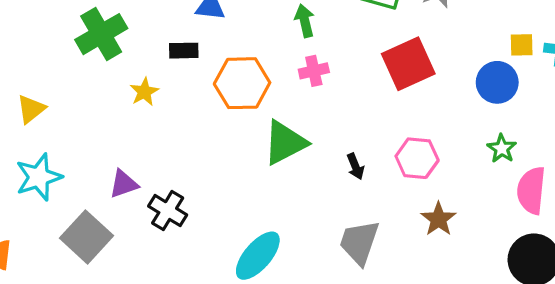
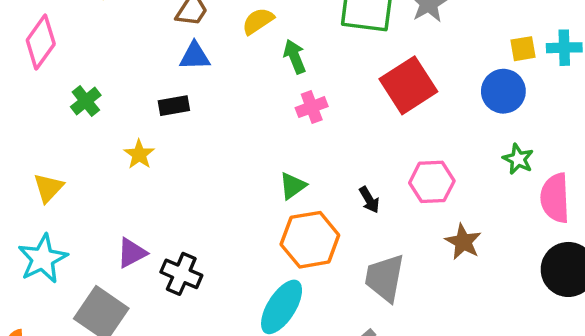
green cross: (101, 34) -> (86, 101), size x0.6
orange hexagon: (242, 83) -> (310, 240), moved
yellow triangle: (31, 109) -> (48, 188), moved
green triangle: (285, 143) -> (293, 186), size x0.6

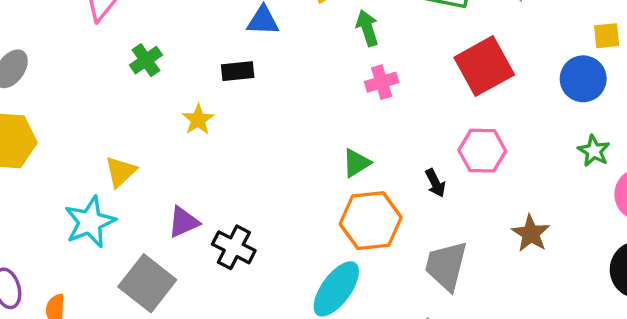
pink hexagon: (432, 182) -> (482, 151), moved
yellow triangle: (48, 188) -> (121, 172), moved

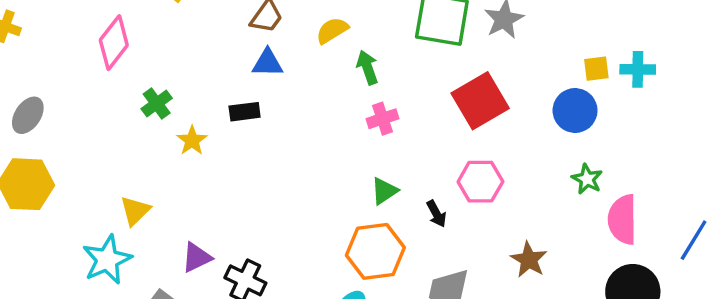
yellow star: (198, 120) -> (192, 141), moved
green triangle: (356, 163) -> (384, 191), moved

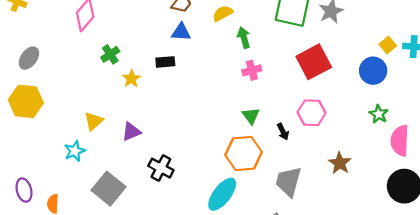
yellow square: (596, 69) -> (388, 45), turned -35
green triangle: (384, 191) -> (251, 116), turned -36
purple triangle: (197, 257) -> (131, 132), moved
cyan star: (107, 260) -> (75, 151), size x0.7

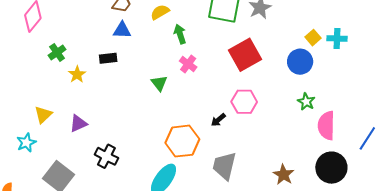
pink cross: (252, 70) -> (188, 64), turned -36
green triangle: (251, 116) -> (159, 83), moved
black arrow: (283, 132) -> (218, 120), turned 77
brown star: (340, 163) -> (283, 175), moved

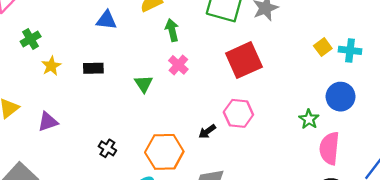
black rectangle: (108, 58) -> (93, 68), moved
blue circle: (300, 62) -> (341, 97), moved
black cross: (106, 156) -> (107, 148), moved, size x0.7

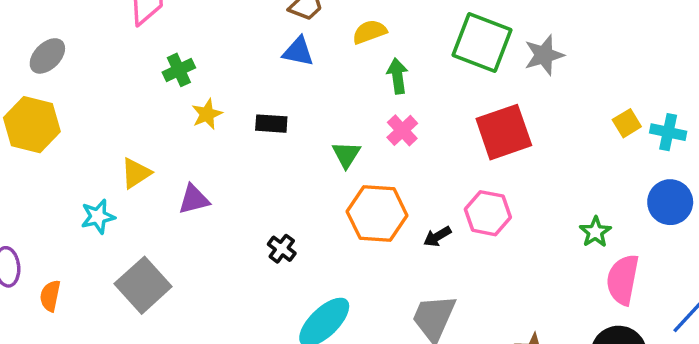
blue circle: (341, 97) -> (670, 202), moved
orange hexagon: (164, 152) -> (377, 213), moved

